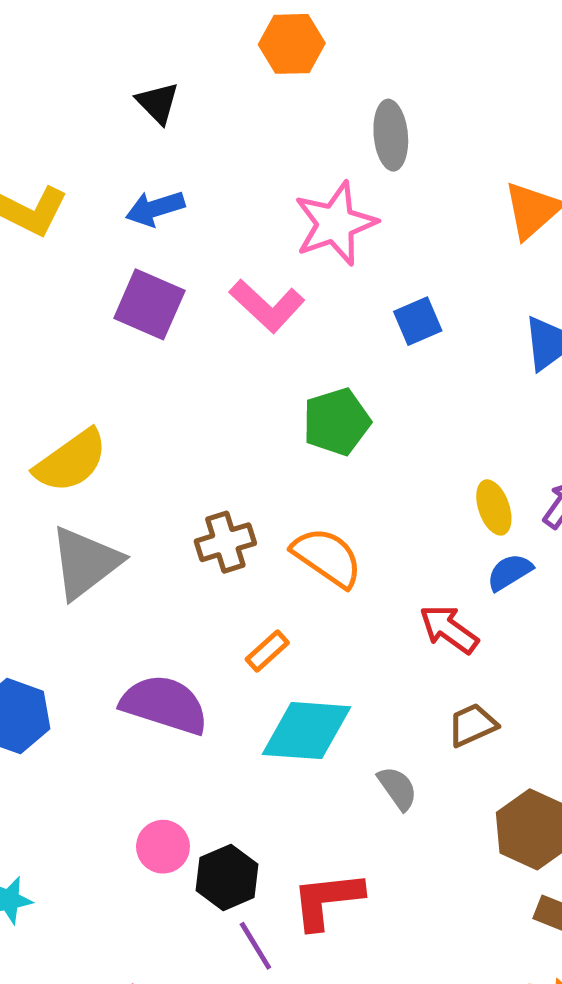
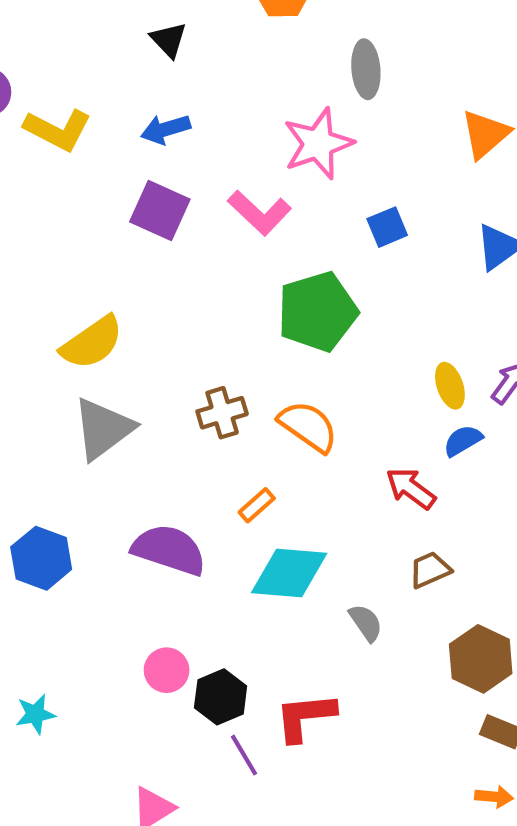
green pentagon: (337, 422) -> (317, 312), size x1.4

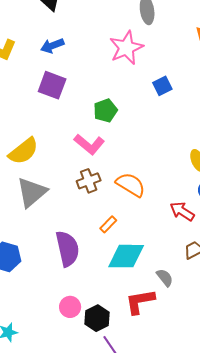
pink L-shape: (260, 213) -> (89, 144), moved
green pentagon: (317, 312) -> (105, 111), moved, size x0.6
purple semicircle: (169, 550) -> (67, 249), turned 63
red L-shape: (305, 717) -> (140, 302), moved

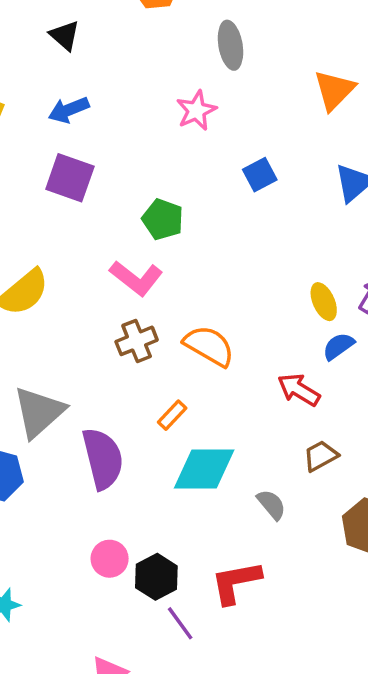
pink star: (126, 48) -> (196, 110), size x0.7
green pentagon: (105, 111) -> (163, 219), turned -30
gray triangle: (32, 192) -> (39, 412), moved
red L-shape: (140, 302) -> (236, 582), moved

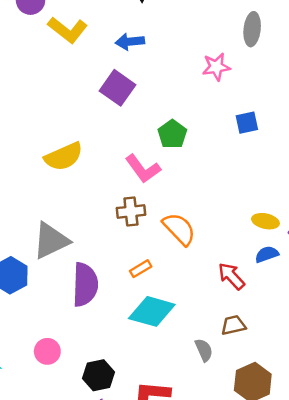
yellow ellipse: (324, 302) -> (265, 221), turned -70
gray semicircle: (271, 505) -> (204, 350), moved
pink circle: (110, 559) -> (47, 351), moved

